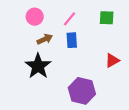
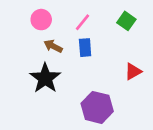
green square: (107, 18) -> (126, 21), turned 32
brown arrow: (45, 39) -> (53, 46), turned -128

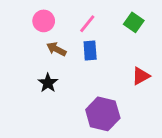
black star: (45, 78) -> (48, 83), size x0.6

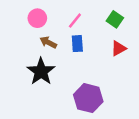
red triangle: (141, 76) -> (119, 48), moved
black star: (48, 83) -> (41, 71), size x1.6

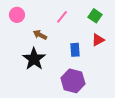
pink circle: (37, 18) -> (17, 15), moved
blue rectangle: (77, 44) -> (75, 50), moved

